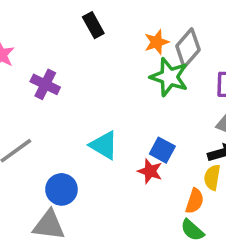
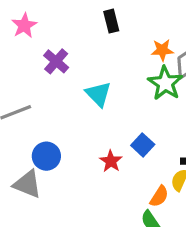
cyan triangle: (104, 145) -> (98, 94), moved
red star: (150, 171) -> (111, 161), moved

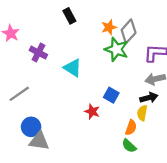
blue circle: (46, 156) -> (31, 127), moved

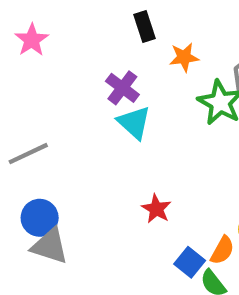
orange star: (109, 27) -> (184, 57), moved
purple cross: (38, 53) -> (122, 88), moved
blue square: (111, 95) -> (190, 262), moved

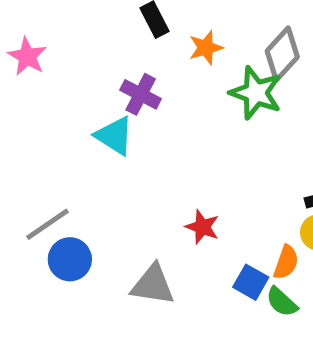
cyan triangle: (134, 123) -> (114, 136), moved
gray line: (28, 154) -> (48, 224), moved
gray triangle: (50, 246) -> (153, 285), moved

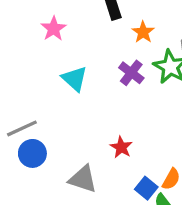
orange star: (206, 48) -> (143, 32), turned -30
pink star: (27, 56) -> (54, 29), moved
purple cross: (141, 94) -> (131, 73), moved

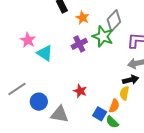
pink star: (54, 29) -> (28, 40), moved
purple cross: (131, 73) -> (79, 44), turned 35
blue circle: (32, 153) -> (39, 102), moved

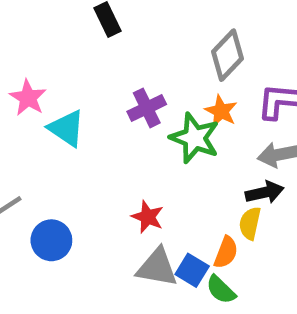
orange star: (83, 18) -> (221, 111), moved
green star: (103, 36) -> (195, 138), moved
gray triangle: (60, 114) -> (157, 267), moved

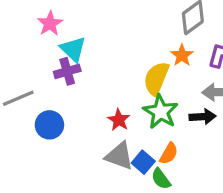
purple cross: (147, 108) -> (67, 71), moved
green star: (195, 138) -> (161, 112), moved
yellow semicircle: (250, 223) -> (156, 79), moved, size x1.5

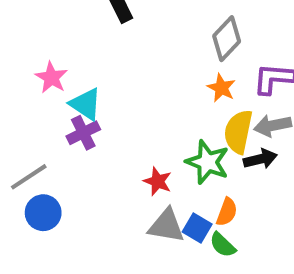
yellow semicircle: (156, 79) -> (238, 132), moved
blue circle: (49, 125) -> (43, 213), moved

